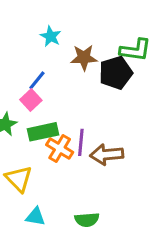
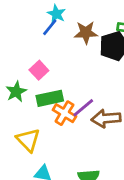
blue line: (37, 80) -> (50, 27), moved
purple line: (81, 142) -> (83, 108), turned 45

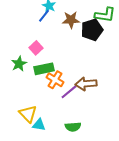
purple line: (83, 108) -> (69, 92), moved
yellow triangle: (28, 140) -> (28, 114), moved

